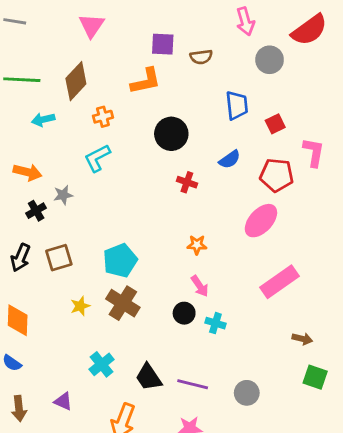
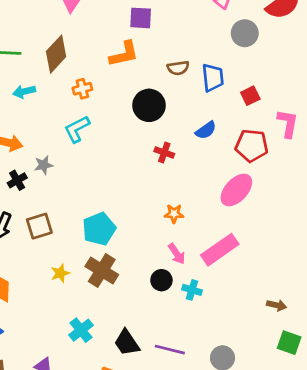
brown semicircle: (201, 57) -> (178, 68), moved
pink rectangle: (279, 282) -> (220, 250), moved

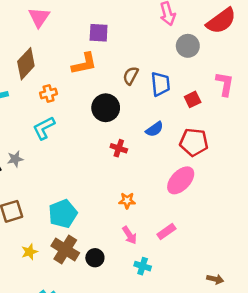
brown semicircle: (178, 68) -> (131, 76), turned 126
pink L-shape: (288, 123) -> (225, 84), moved
pink rectangle: (220, 250) -> (166, 232), size x0.6
black circle: (161, 280) -> (95, 258), moved

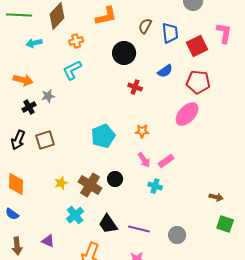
red square: (193, 99) -> (197, 46), size x1.5
cyan pentagon: (63, 214) -> (103, 136), moved
pink rectangle: (166, 232) -> (166, 161), moved
brown cross: (65, 249) -> (90, 185), moved
yellow star: (29, 252) -> (61, 183), moved

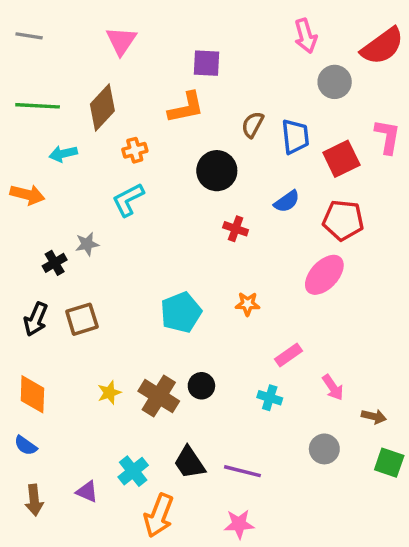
orange arrow: (23, 80) -> (27, 195), moved
pink arrow: (144, 160) -> (333, 387), moved
cyan cross: (75, 215) -> (133, 471), moved
gray circle: (177, 235) -> (324, 449), moved

